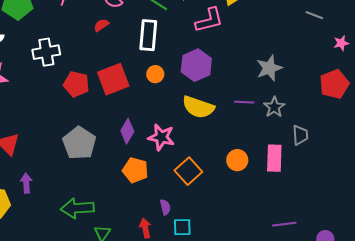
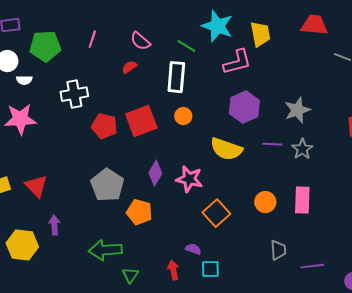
purple hexagon: (196, 65) -> (244, 107), moved
gray trapezoid: (300, 135) -> (278, 250), moved
orange pentagon: (135, 170) -> (139, 212), moved
purple semicircle: (165, 207) -> (193, 249), turned -56

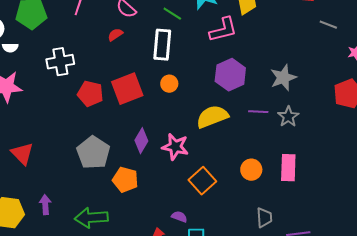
yellow semicircle: (226, 149) -> (212, 117), turned 140
purple arrow: (54, 225) -> (45, 205), moved

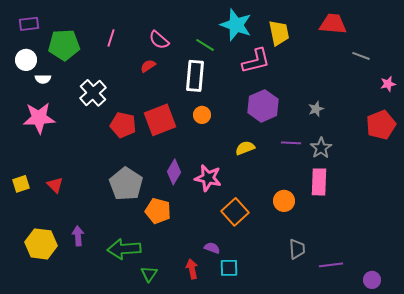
white cross: (60, 62) -> (93, 93), turned -32
gray star: (283, 78) -> (316, 109), size x0.6
yellow semicircle: (212, 117) -> (245, 148), size x0.6
red triangle: (22, 154) -> (55, 185), size x0.7
pink rectangle: (288, 168) -> (319, 182), moved

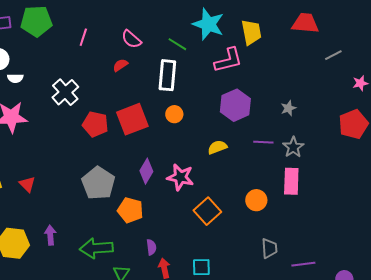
green pentagon: (64, 45) -> (36, 21), moved
gray line: (361, 56) -> (333, 55), turned -48
purple semicircle: (212, 248) -> (151, 247), moved, turned 63

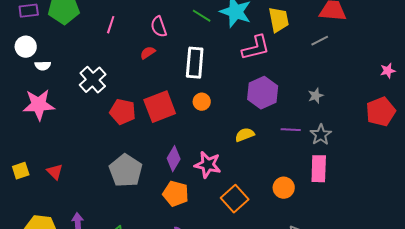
pink semicircle: (131, 39) -> (159, 27), turned 30
green line: (177, 44) -> (202, 16), moved
gray line: (333, 55) -> (320, 41), moved
orange pentagon: (130, 210) -> (176, 194), moved

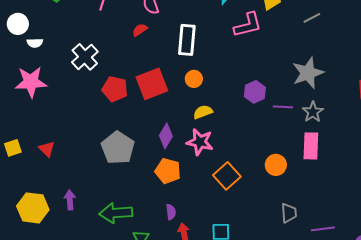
purple hexagon: (263, 93) -> (255, 92), moved, size x0.7
gray star: (316, 96) -> (308, 73), size x2.0
yellow semicircle: (245, 135) -> (203, 112), moved

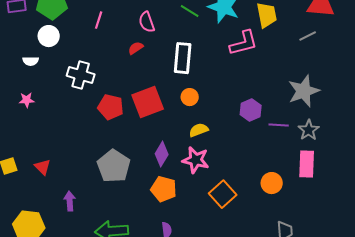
white circle: (18, 24) -> (49, 36), moved
white cross: (85, 57) -> (81, 75), turned -32
pink star: (31, 82) -> (27, 100), size x0.5
purple arrow: (70, 200) -> (70, 201), moved

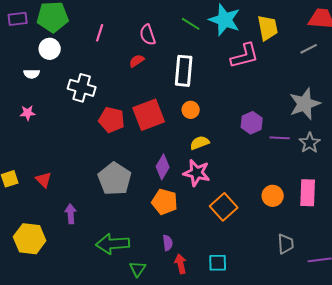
pink rectangle: (307, 164) -> (308, 193), moved

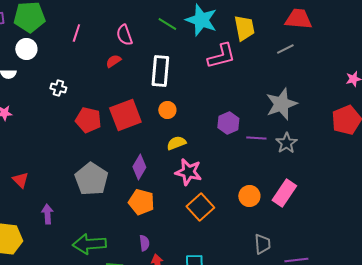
white cross: (82, 88) -> (58, 88), size x0.6
pink star: (197, 173) -> (188, 172), moved
pink rectangle: (308, 193) -> (284, 193), turned 32

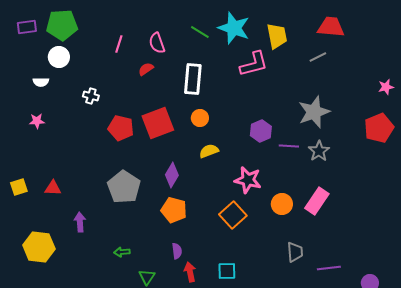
pink line: (76, 33) -> (119, 44), moved
pink star: (188, 172) -> (248, 180), moved
red triangle: (20, 180) -> (53, 188), turned -42
green arrow: (89, 244) -> (122, 252), size x0.5

